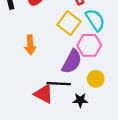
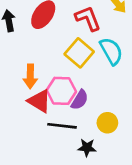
pink hexagon: (89, 45) -> (61, 91), moved
purple semicircle: (72, 62) -> (80, 100), size x0.7
red triangle: (44, 94) -> (39, 101), moved

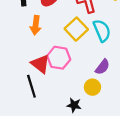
orange arrow: (30, 76) -> (36, 25), moved
purple semicircle: (80, 100) -> (102, 67), moved
black line: (62, 126) -> (31, 86), moved, turned 60

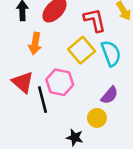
red triangle: (40, 64) -> (23, 82), moved
black line: (31, 86) -> (43, 100), moved

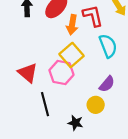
orange arrow: (35, 43) -> (72, 25), moved
yellow square: (82, 50) -> (71, 55), moved
black line: (43, 100) -> (45, 104), moved

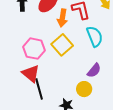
pink hexagon: (61, 72) -> (34, 49), moved
red triangle: (28, 73) -> (31, 73), moved

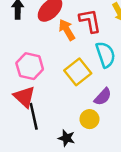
orange arrow: (62, 18) -> (67, 30), turned 138
yellow square: (62, 45) -> (78, 72), moved

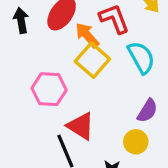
yellow square: (78, 72) -> (92, 60), moved
red triangle: (24, 97) -> (81, 126), moved

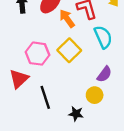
yellow square: (92, 60) -> (69, 50), moved
red triangle: (81, 126) -> (19, 79), moved, turned 40

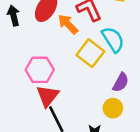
yellow square: (69, 50) -> (90, 53), moved
red triangle: (19, 79) -> (48, 96), moved

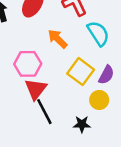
orange arrow: (68, 24) -> (58, 39), moved
yellow square: (90, 53) -> (81, 72), moved

